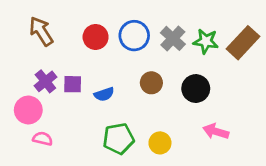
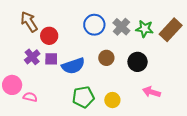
red circle: (96, 37) -> (49, 36), moved
blue semicircle: (104, 94) -> (73, 66), size x1.6
pink circle: (28, 110) -> (12, 85), moved

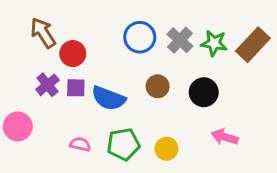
blue semicircle: (73, 66) -> (109, 98), turned 40
pink semicircle: (30, 97) -> (80, 144), moved

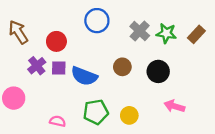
brown arrow: (43, 33) -> (18, 32), moved
blue circle: (140, 37) -> (97, 21), moved
brown rectangle: (253, 45) -> (196, 34), size x0.7
pink semicircle: (80, 144) -> (58, 121), moved

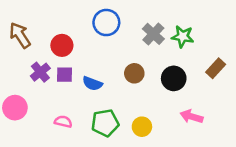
brown rectangle: (196, 34) -> (216, 68), moved
blue semicircle: (84, 76) -> (92, 83), size x0.7
pink semicircle: (58, 121) -> (63, 122), moved

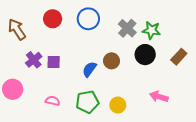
red circle: (62, 45) -> (53, 19), moved
black circle: (174, 78) -> (145, 55), moved
blue semicircle: (92, 83) -> (89, 69), moved, turned 105

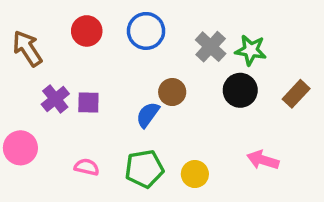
brown circle: (112, 61) -> (172, 92), moved

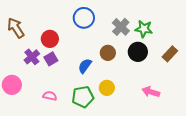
red circle: (87, 31) -> (50, 39), moved
brown circle: (172, 92) -> (108, 53), moved
purple square: (88, 103) -> (51, 59), turned -32
yellow circle: (195, 174) -> (107, 88), moved

